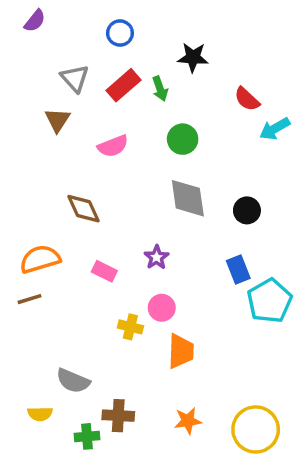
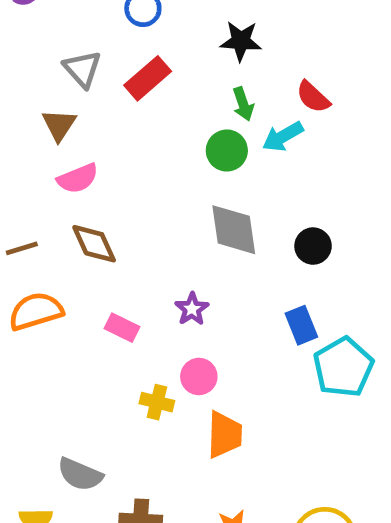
green arrow: (160, 89) -> (243, 104), moved
cyan arrow: (275, 129) -> (283, 137), moved
pink semicircle: (113, 146) -> (78, 178), moved
brown line: (30, 299) -> (22, 248), moved

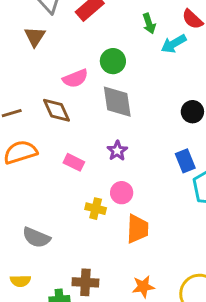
green circle: (227, 151) -> (113, 61), moved
pink semicircle: (78, 178) -> (75, 78), moved
gray diamond: (234, 230) -> (117, 102), moved
gray semicircle: (80, 474) -> (36, 237), moved

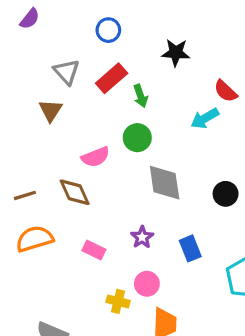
green arrow: (149, 24) -> (140, 96), moved
gray diamond: (117, 102) -> (165, 183), moved
blue rectangle: (185, 161) -> (190, 248), moved

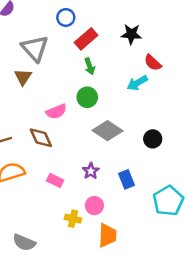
black star: (176, 53) -> (131, 34), moved
gray triangle: (67, 72) -> (35, 48), size x1.4
red rectangle: (112, 78) -> (86, 39), moved
gray diamond: (165, 183) -> (107, 131), turned -48

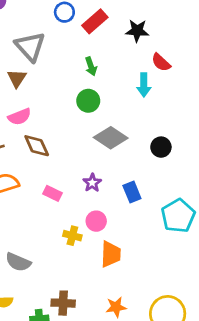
red rectangle: (86, 39) -> (95, 21), moved
cyan arrow: (137, 83) -> (144, 85), turned -60
pink semicircle: (56, 112) -> (19, 117), moved

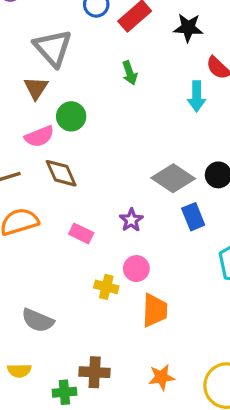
green circle: (88, 101) -> (71, 116), moved
gray diamond: (111, 138) -> (173, 178), moved
blue rectangle: (132, 192) -> (193, 217), moved

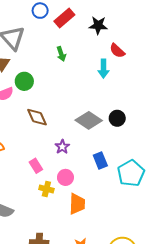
brown diamond: (61, 173) -> (37, 117), moved
blue rectangle: (193, 217) -> (100, 160), moved
pink rectangle: (81, 233) -> (36, 166), moved, turned 32

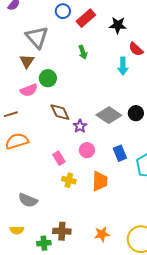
purple star: (62, 147) -> (80, 126), moved
pink circle: (65, 177) -> (87, 150), moved
orange trapezoid: (77, 204) -> (100, 181), moved

